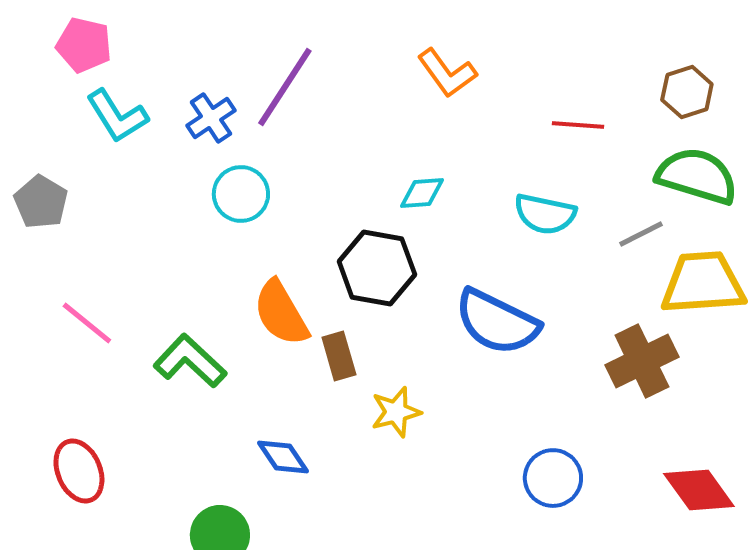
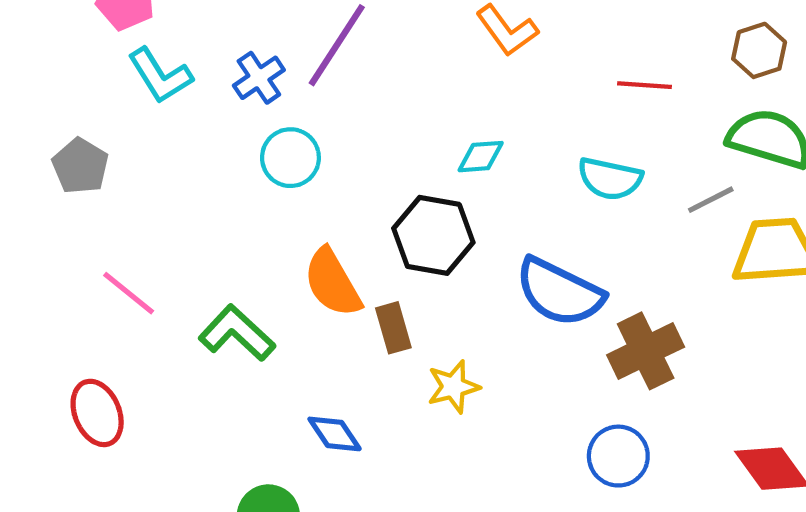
brown cross: (642, 361) -> (646, 351), moved
red ellipse: (79, 471) -> (97, 413), moved

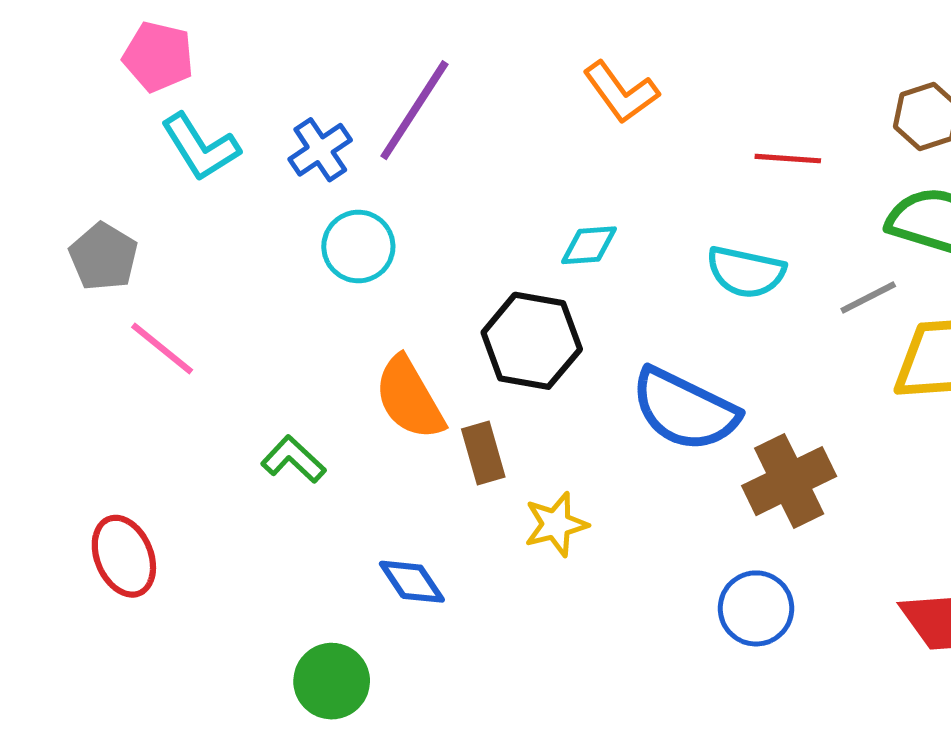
pink line: (129, 293) -> (162, 348), moved
green L-shape: (237, 333) -> (293, 459), size x0.7

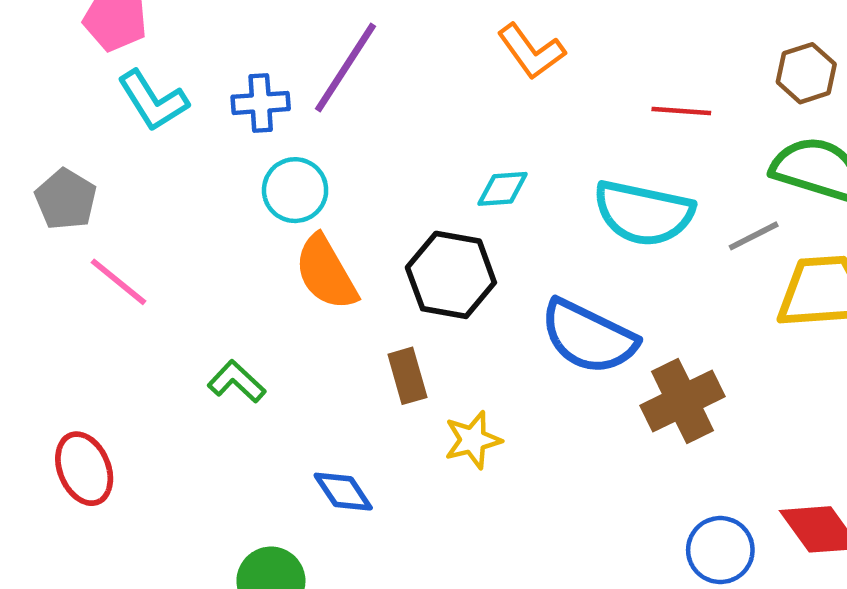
blue cross: (320, 150) -> (261, 103), turned 30
cyan semicircle: (746, 272) -> (644, 213), size x1.4
orange semicircle: (409, 398) -> (326, 273), moved
blue circle: (756, 608) -> (720, 550), moved

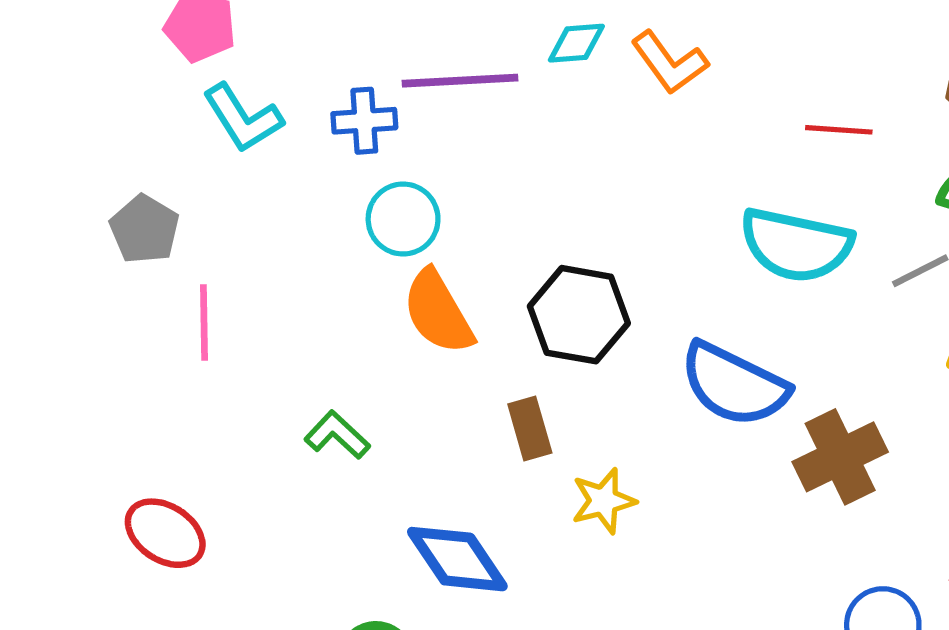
purple line: (345, 67) -> (460, 81), turned 54
cyan diamond: (503, 189) -> (576, 43), moved
pink line: (119, 282) -> (204, 322), turned 50
red ellipse: (84, 469) -> (165, 533), turned -34
blue diamond: (343, 492) -> (457, 559), size x1.5

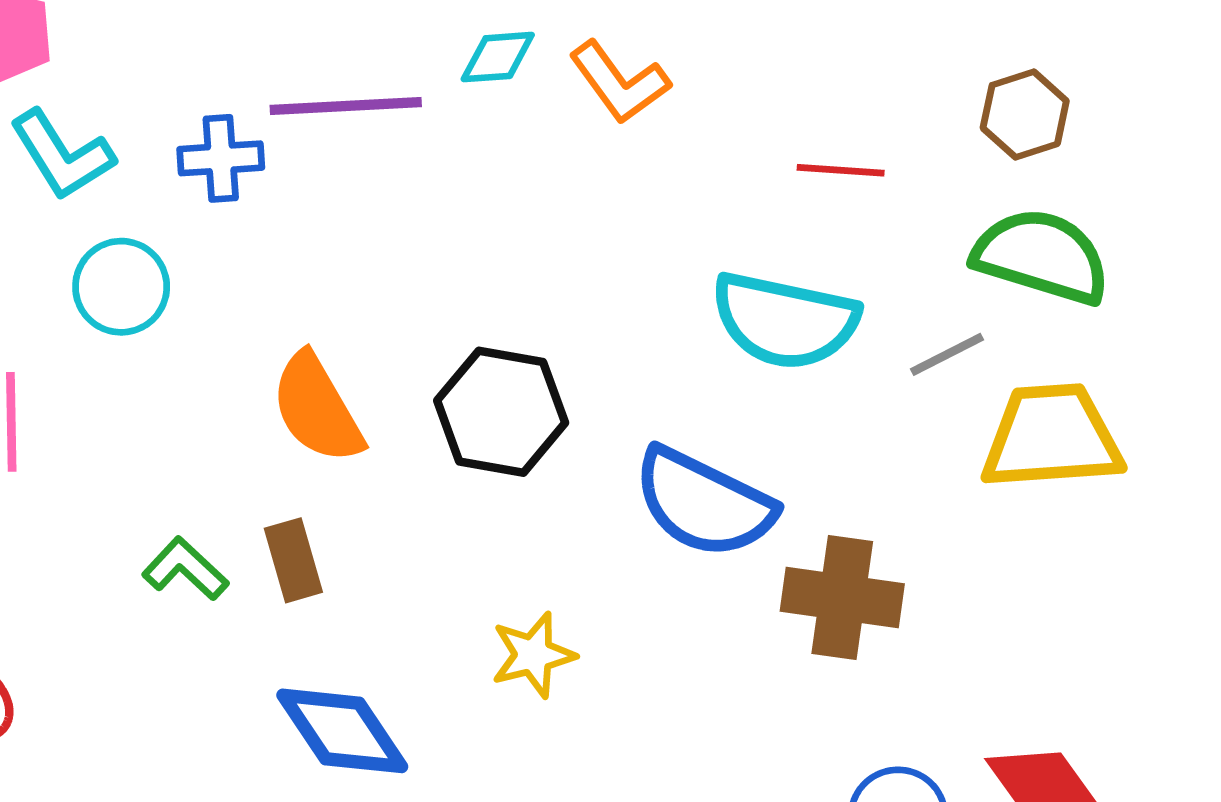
cyan circle: (403, 219) -> (121, 287), moved
brown rectangle: (530, 428) -> (293, 560), moved
brown cross: (840, 457) -> (842, 597), turned 34

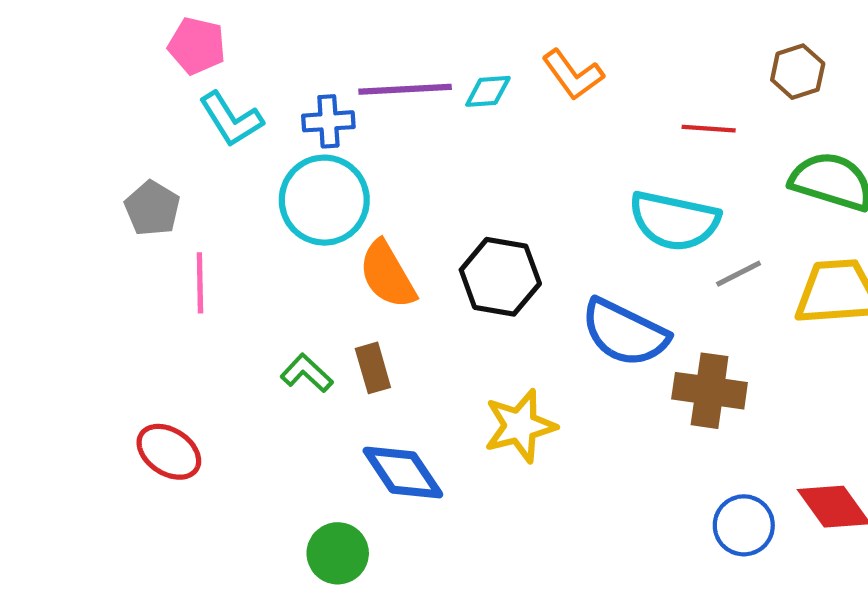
cyan diamond: (498, 57) -> (488, 91), moved
brown hexagon: (1025, 114) -> (798, 72), moved
cyan circle: (121, 287) -> (324, 200), moved, size x1.5
gray line: (947, 354) -> (739, 274), moved
yellow star: (533, 655) -> (520, 426), size x1.4

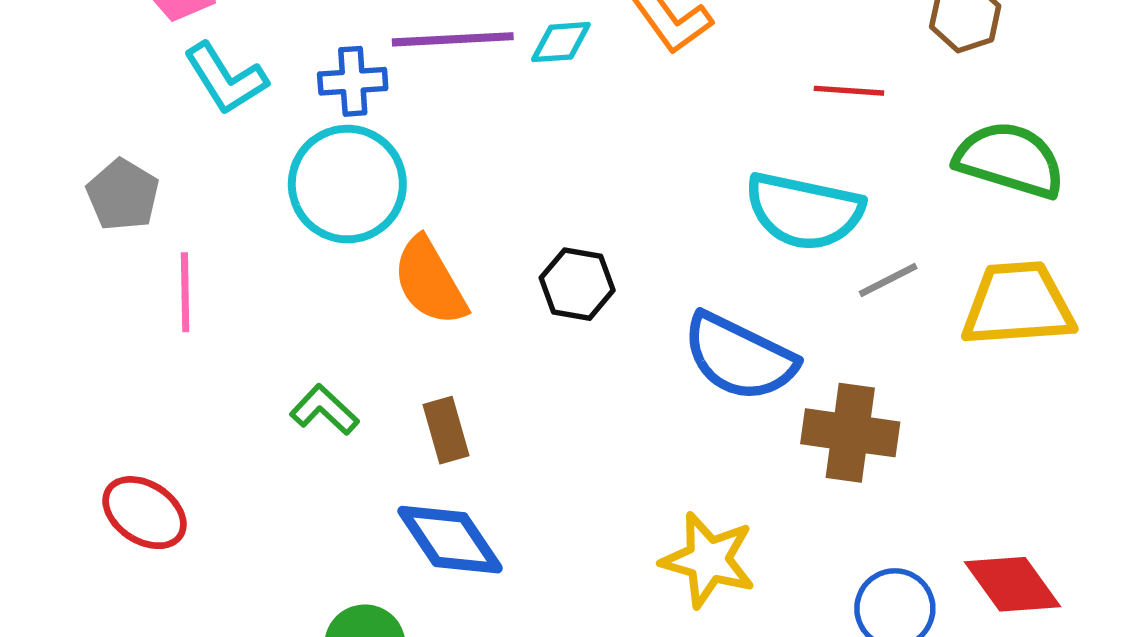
black hexagon: (500, 277) -> (577, 284), size x0.7
brown rectangle: (373, 368) -> (446, 430), moved
yellow star: (520, 426) -> (708, 560), moved, turned 30

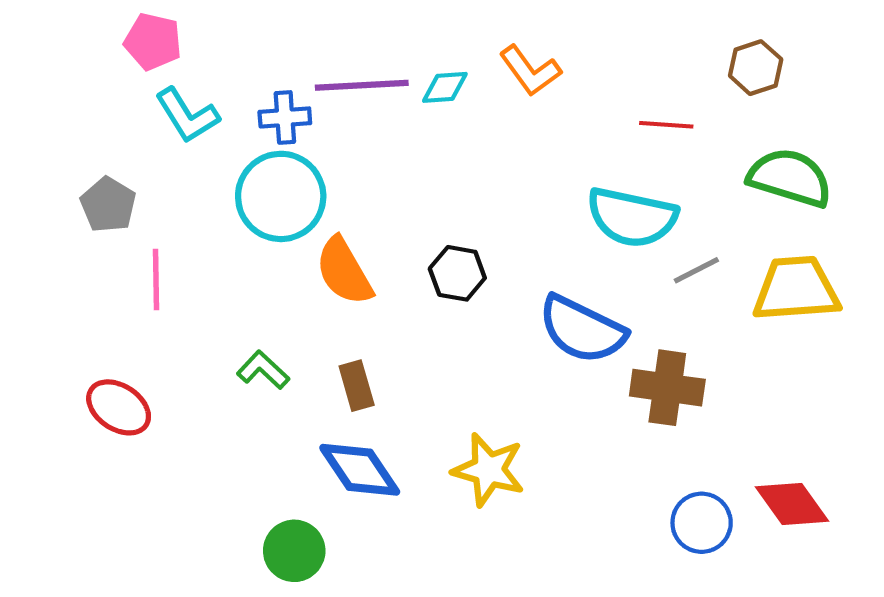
red ellipse: (145, 513) -> (119, 407), moved
yellow star: (708, 560) -> (489, 470), moved

